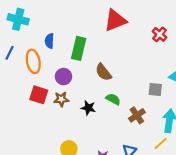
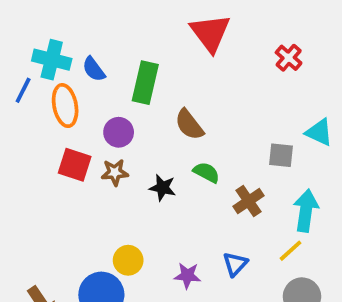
cyan cross: (18, 19) -> (52, 60), moved
red triangle: (115, 20) -> (210, 33), turned -45
blue semicircle: (49, 41) -> (94, 69), turned -40

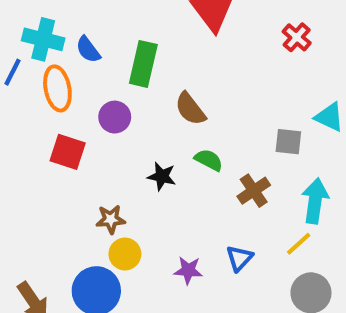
brown star: (115, 172) -> (111, 219), moved

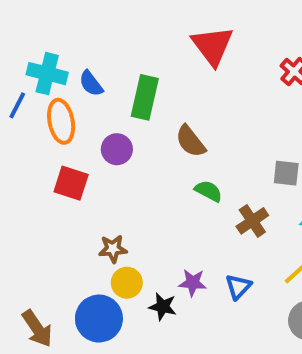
black star: (162, 176) -> (163, 307), moved
purple star: (188, 270) -> (193, 283), moved

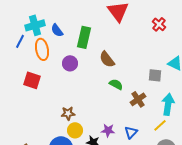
cyan cross: (47, 74) -> (35, 25), turned -30
red square: (71, 183) -> (32, 80), moved

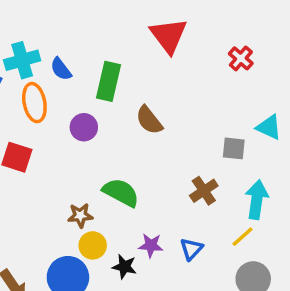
green semicircle: (116, 84) -> (121, 193), moved, size x1.5

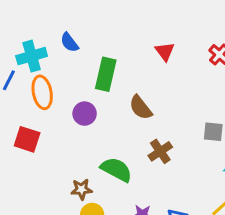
red triangle: (168, 36) -> (165, 51), moved, size x0.6
blue semicircle: (61, 69) -> (69, 42), moved
brown cross: (204, 191) -> (160, 151), moved

